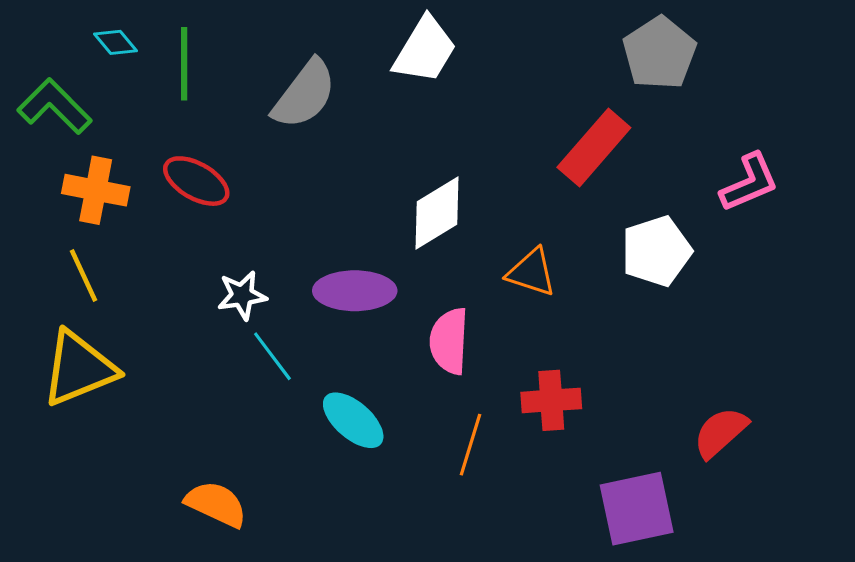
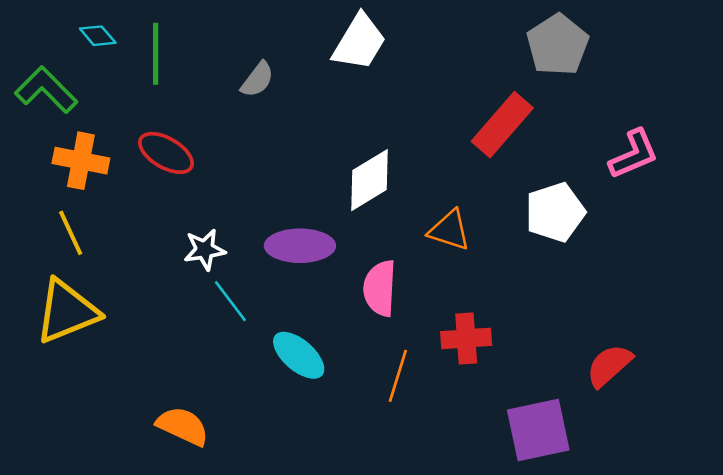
gray semicircle: (304, 94) -> (257, 80), size x0.6

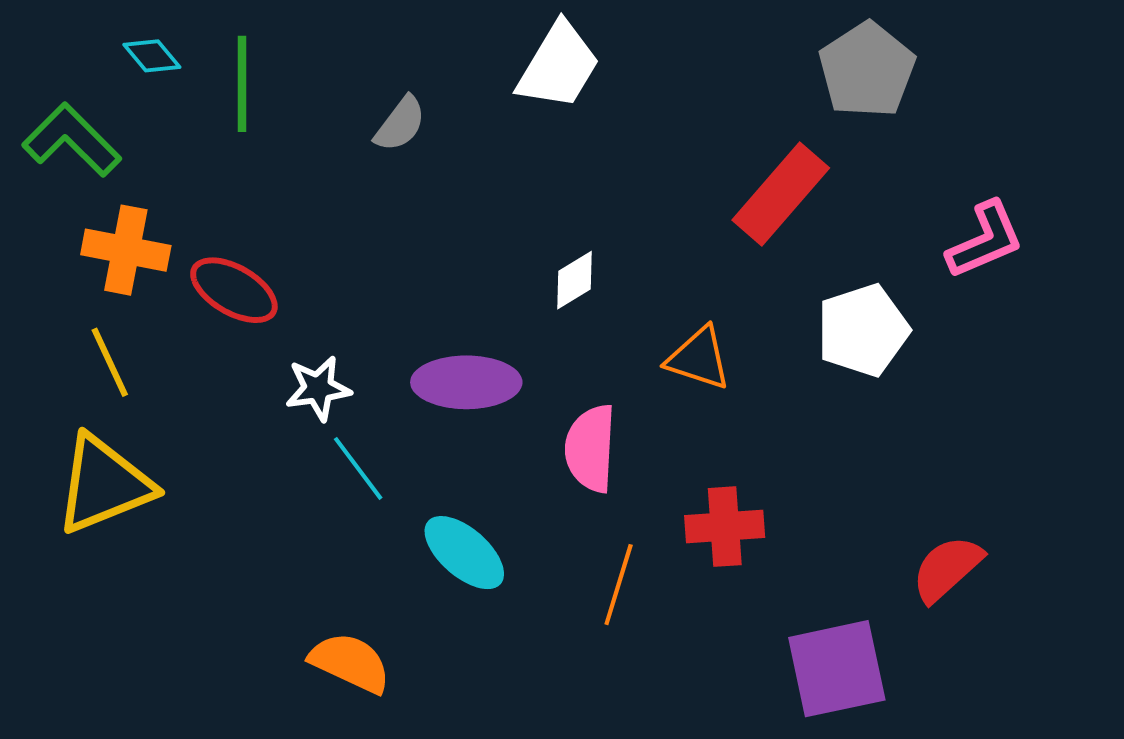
red ellipse: (166, 153) -> (234, 290), moved
white diamond: (370, 180) -> (574, 280), size x0.6
orange semicircle: (183, 426) -> (350, 663), moved

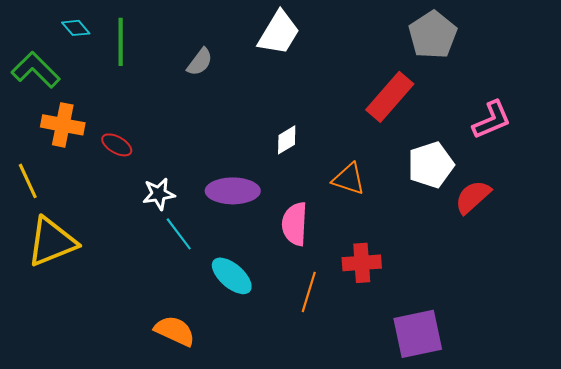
red ellipse: (234, 290) -> (117, 145), size x0.7
yellow line: (110, 362) -> (28, 181), moved
red semicircle: (947, 569) -> (473, 197), moved

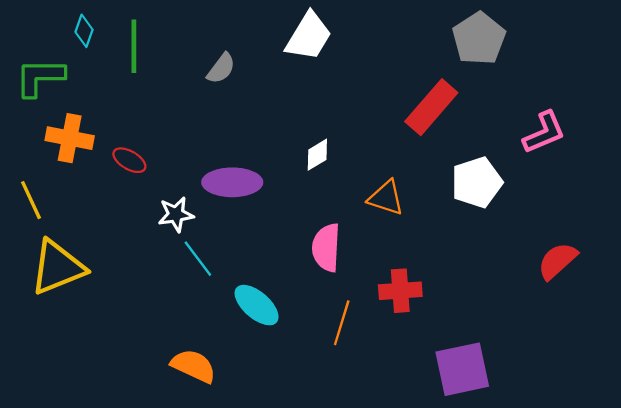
cyan diamond: (76, 28) -> (84, 31), turned 60
green L-shape: (36, 70) -> (40, 77), turned -45
purple ellipse: (233, 191) -> (232, 182), moved
red semicircle: (473, 197) -> (557, 261), moved

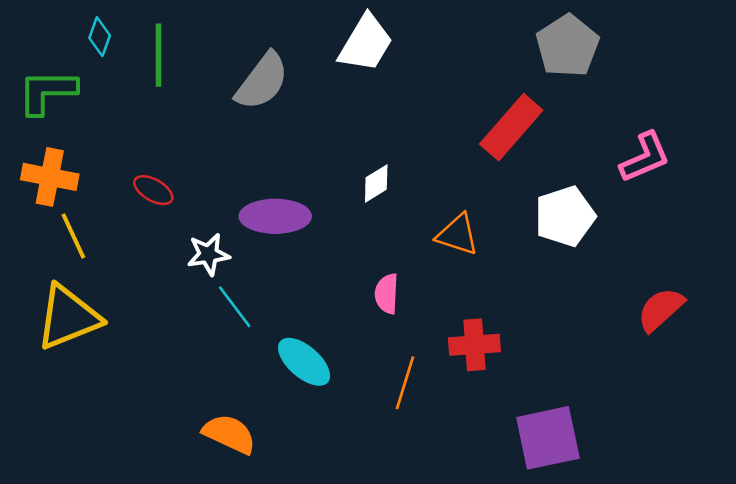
gray semicircle: (221, 68) -> (262, 81), size x1.6
orange cross: (70, 138) -> (50, 177), moved
yellow line: (31, 200) -> (73, 236), moved
pink semicircle: (326, 248) -> (387, 294), size x0.7

